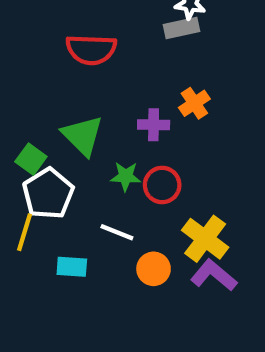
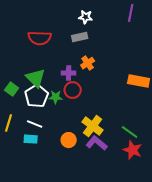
gray rectangle: (181, 28) -> (80, 37), moved
red circle: (162, 185) -> (73, 90), moved
white pentagon: (48, 194) -> (37, 96), moved
white line: (117, 232) -> (35, 124), moved

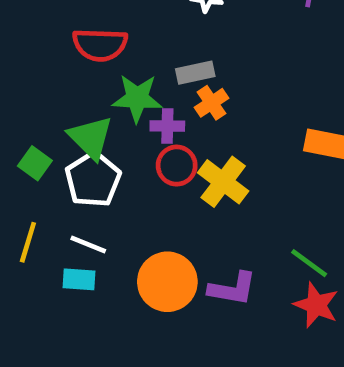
gray rectangle: (80, 37) -> (195, 73), moved
green star: (56, 97) -> (137, 98), moved, size x1.5
yellow cross: (93, 126) -> (223, 182), moved
orange circle: (69, 140) -> (167, 282), size x1.6
purple L-shape: (97, 143) -> (232, 289), turned 150

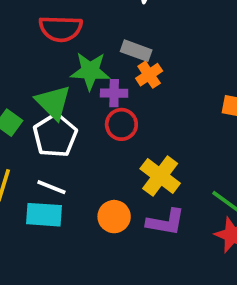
gray rectangle: (195, 73) -> (136, 51), turned 32
yellow cross: (223, 182) -> (160, 176), moved
cyan rectangle: (79, 279) -> (44, 215), size x1.4
orange circle: (167, 282) -> (114, 217), size x0.7

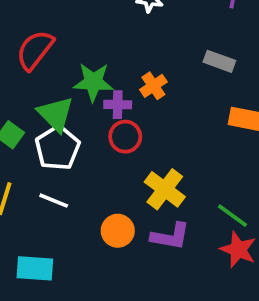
red semicircle: (61, 29) -> (35, 50), moved, turned 126
gray rectangle: (136, 51) -> (219, 61), moved
cyan rectangle: (44, 215) -> (35, 268), moved

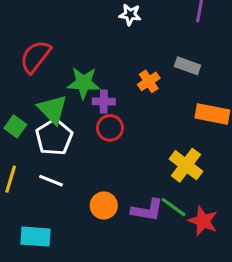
orange cross: (153, 86) -> (149, 81), moved
yellow cross: (165, 189) -> (186, 165), moved
green line: (233, 216) -> (174, 207), moved

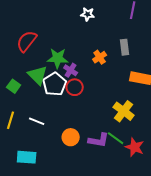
gray rectangle: (188, 66) -> (125, 47), turned 63
purple cross: (104, 102) -> (71, 70), turned 32
white pentagon: (54, 137) -> (55, 84), moved

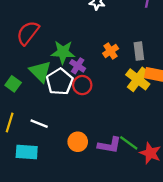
gray rectangle: (125, 47) -> (139, 51), moved
yellow cross: (124, 111) -> (138, 79), moved
cyan rectangle: (27, 157) -> (27, 152), moved

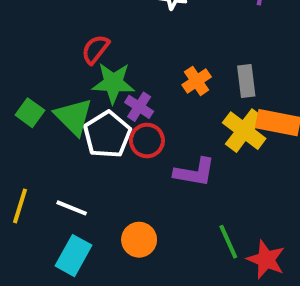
red semicircle: (28, 33) -> (95, 49), moved, size x0.7
green square: (13, 84) -> (30, 113), moved
green line: (129, 143) -> (228, 242), turned 30
purple L-shape: (109, 145) -> (195, 172), moved
cyan rectangle: (27, 152) -> (74, 256), moved, turned -65

